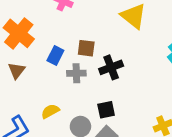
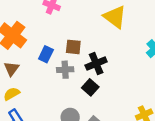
black square: (106, 110) -> (90, 87), moved, turned -35
yellow semicircle: (50, 111) -> (12, 94), moved

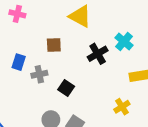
brown square: (73, 47) -> (54, 45), moved
black cross: (96, 64) -> (98, 54), moved

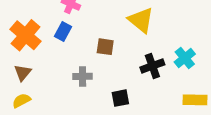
blue rectangle: (19, 62) -> (63, 32), moved
black square: (66, 88) -> (120, 98), moved, turned 35

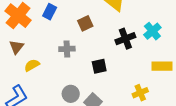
brown square: (105, 47) -> (85, 23), turned -32
yellow semicircle: (21, 101) -> (32, 65), moved

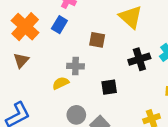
brown square: (85, 23) -> (97, 40), turned 32
yellow semicircle: (32, 65) -> (61, 83), moved

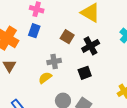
brown square: (97, 40) -> (67, 37), turned 32
black cross: (139, 59) -> (91, 46), moved

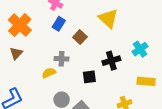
blue rectangle: (34, 31) -> (59, 24), moved
black cross: (91, 46) -> (111, 61), moved

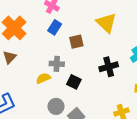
brown square: (80, 37) -> (76, 42), turned 32
black square: (89, 77) -> (74, 82), moved, turned 32

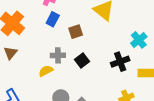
black cross: (109, 67) -> (120, 62), moved
black square: (74, 82) -> (82, 60), moved, turned 32

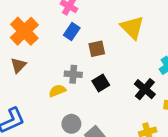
black cross: (120, 62) -> (145, 89), turned -36

